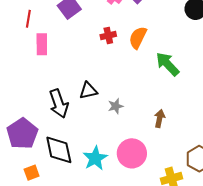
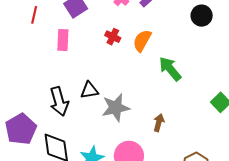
red cross: (108, 35) -> (113, 37), turned 35
pink rectangle: (42, 44) -> (63, 40), moved
gray star: (116, 106) -> (116, 108), size x1.8

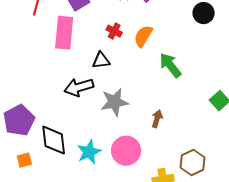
pink rectangle: (63, 40) -> (64, 33), size x1.5
black triangle: (89, 90) -> (101, 60), moved
black arrow: (59, 101) -> (79, 87), moved, turned 88

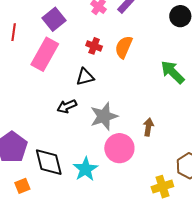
pink rectangle: (64, 33) -> (45, 54), turned 32
green arrow: (170, 65) -> (173, 72), moved
black arrow: (79, 87) -> (67, 106), size x0.7
pink circle: (126, 151) -> (119, 148), moved

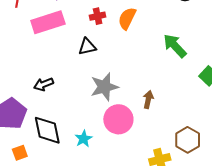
red cross: (94, 46) -> (98, 16), turned -35
pink rectangle: (45, 54) -> (48, 22), turned 40
black arrow: (67, 106) -> (44, 84), moved
cyan star: (85, 169) -> (84, 139), size x0.7

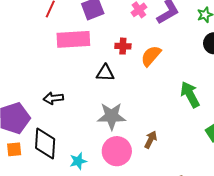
orange square: (20, 153) -> (14, 149), moved

